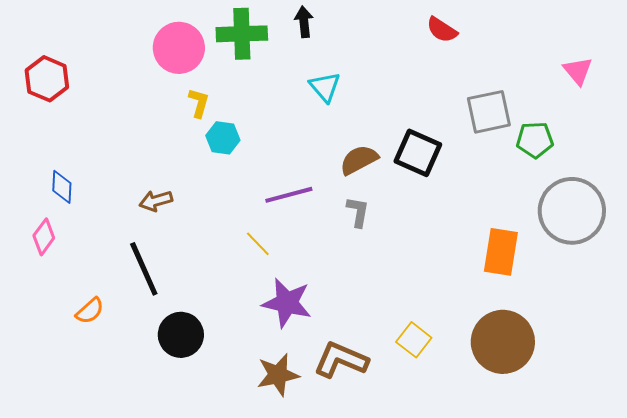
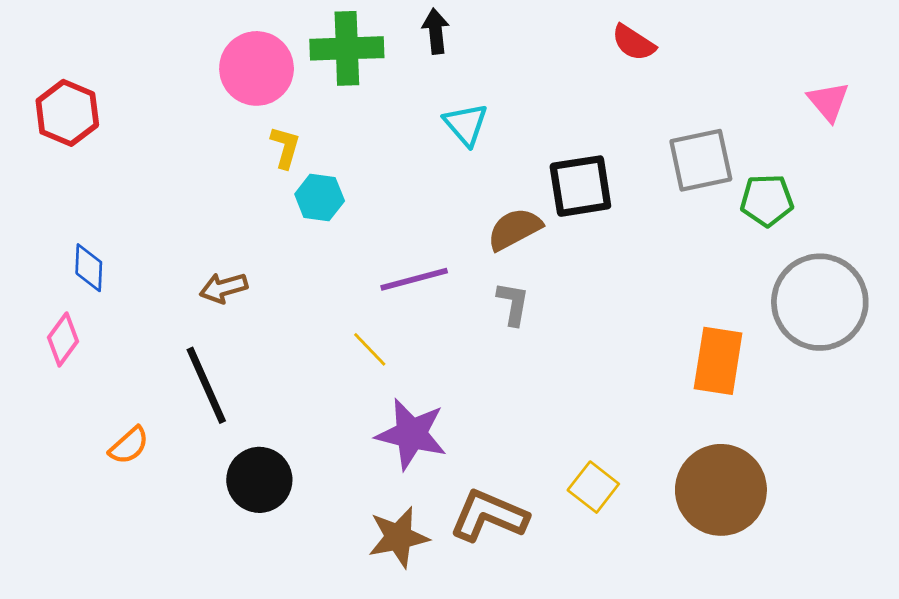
black square: (418, 153) -> (580, 186), moved, turned -33

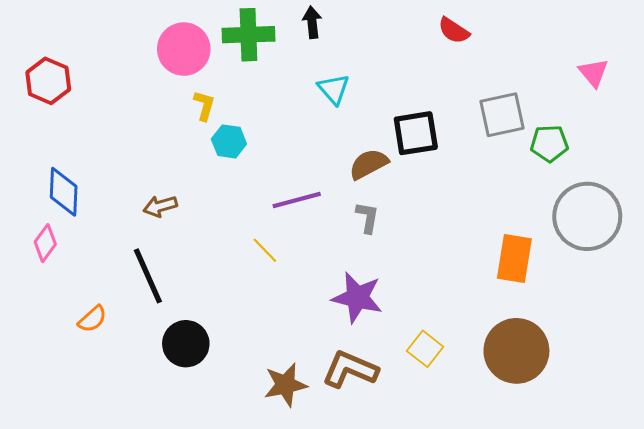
blue diamond: (89, 268) -> (64, 192), size x1.4
purple star: (411, 434) -> (357, 297), moved

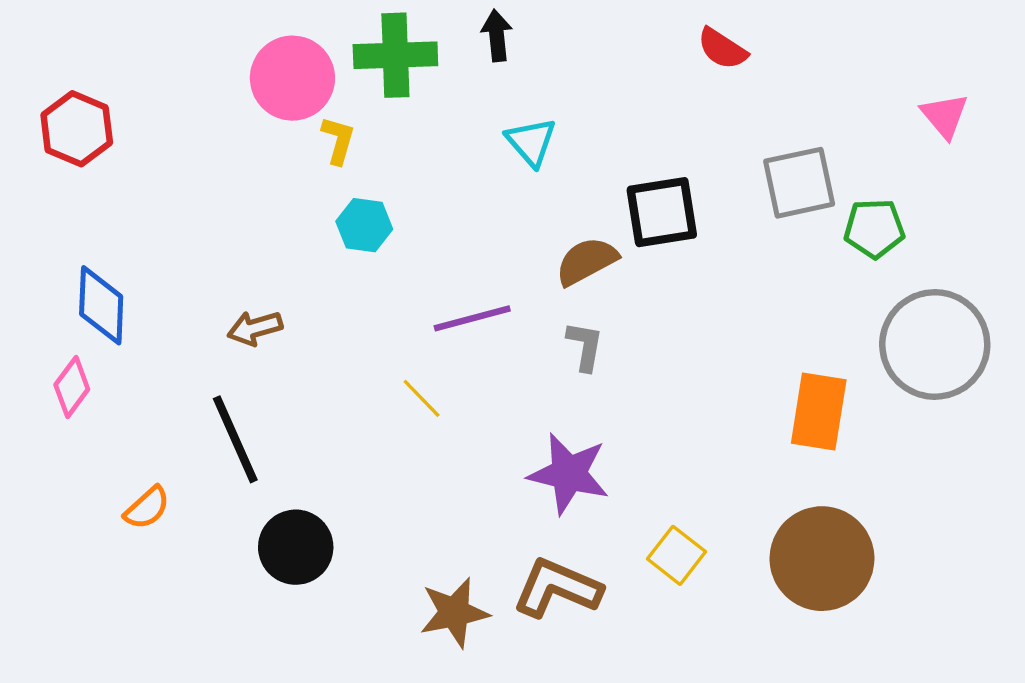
yellow L-shape: (204, 105) -> (338, 140), moved

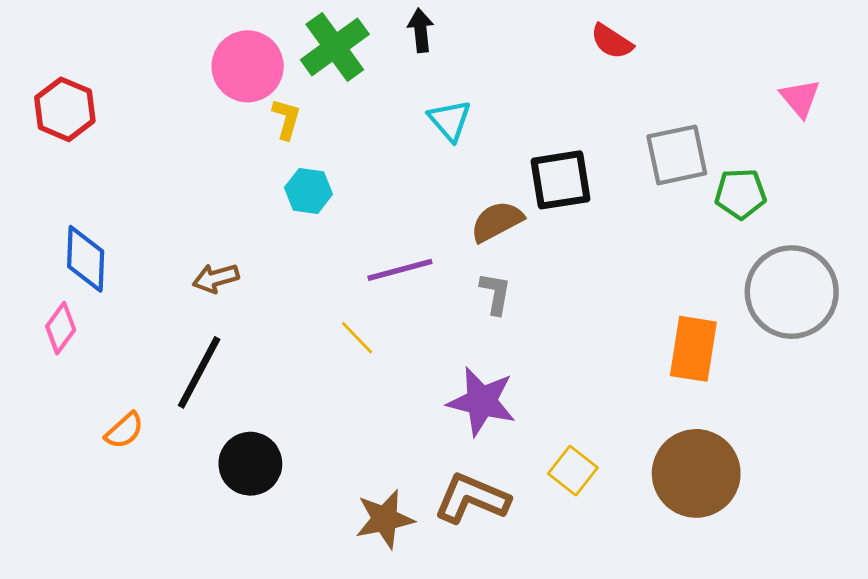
green cross: (395, 55) -> (335, 47), turned -34
black line: (235, 439) -> (199, 372), turned 52

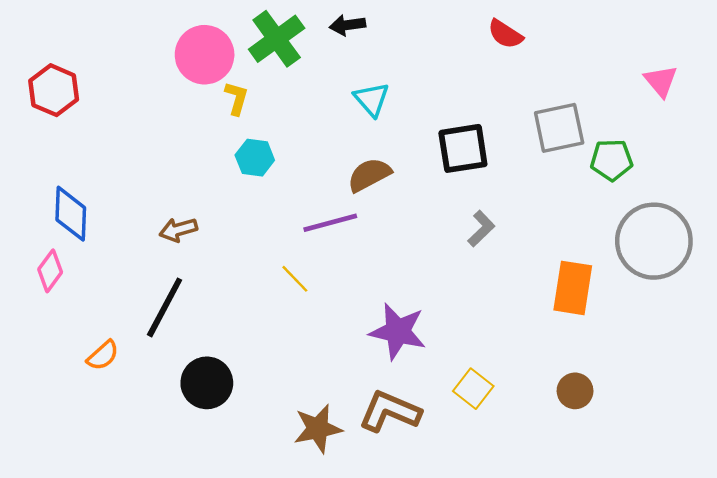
black arrow: (421, 30) -> (347, 25), turned -92
brown semicircle: (497, 221) -> (369, 175), moved
gray L-shape: (495, 293) -> (481, 229), moved, turned 36
brown circle: (696, 473) -> (575, 391), size x0.5

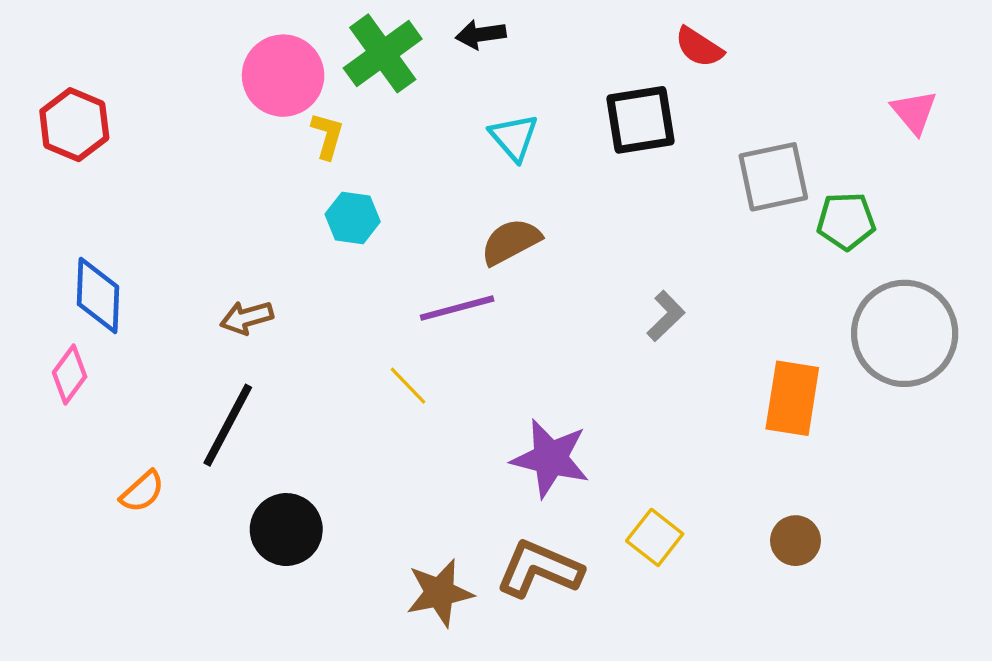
black square: (463, 148) -> (640, 120), moved

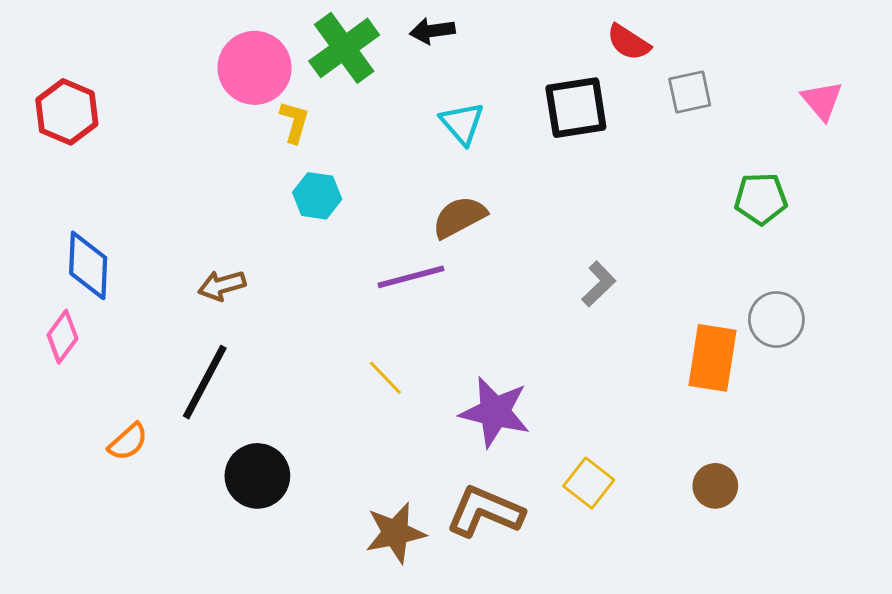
gray square: (773, 177) -> (690, 92), moved, size x0.7
gray circle: (905, 333) -> (776, 320), moved, size x0.6
yellow line: (408, 386) -> (385, 378), moved

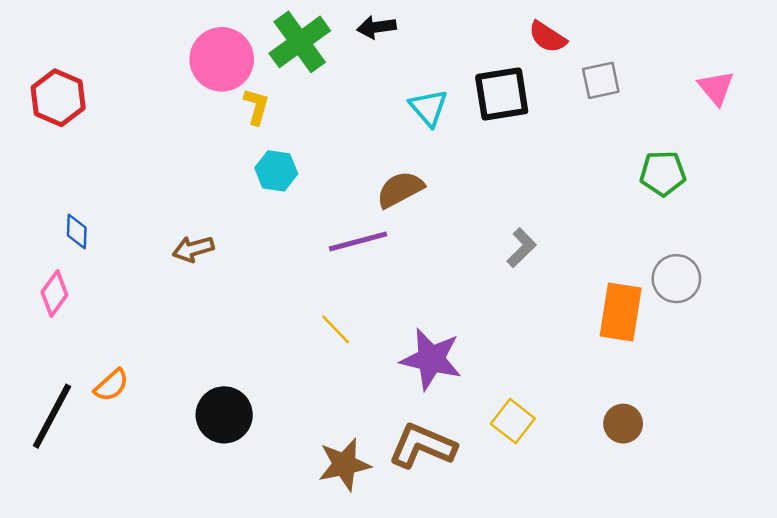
cyan triangle: (462, 123) -> (429, 108), moved
blue diamond: (88, 265) -> (77, 232), size x0.6
black line: (205, 382) -> (52, 416), moved

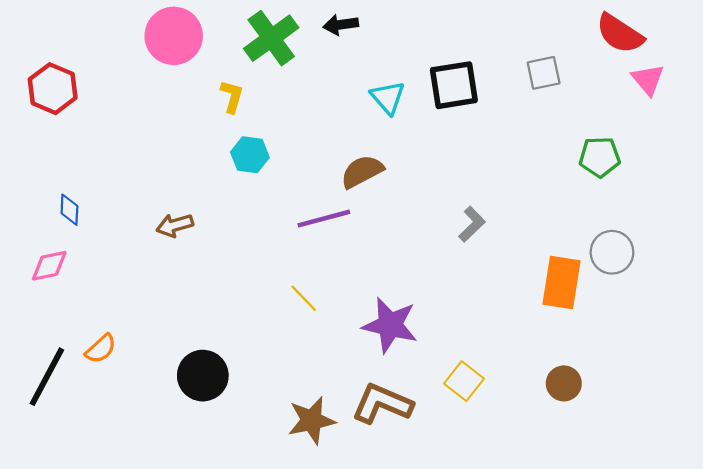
red semicircle: (548, 37) -> (620, 34), moved, size x1.4
pink circle: (222, 59) -> (174, 36), moved
pink diamond: (54, 293) -> (49, 266), turned 42

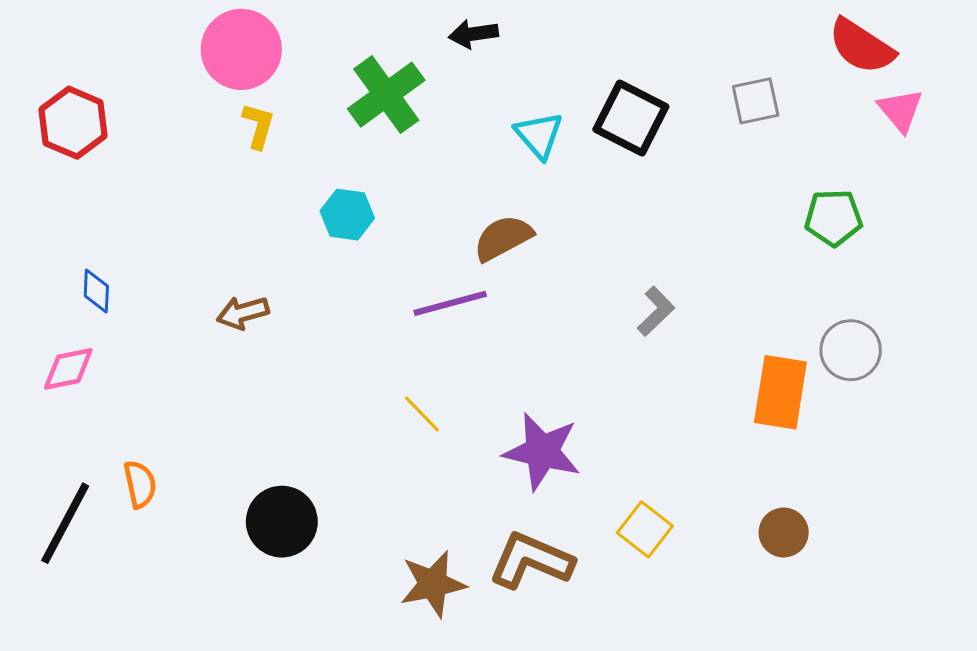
green cross: (271, 38) -> (386, 95), moved
black square: (454, 85) -> (631, 118), turned 36
yellow L-shape: (232, 96) -> (258, 126), moved
orange semicircle: (101, 349) -> (140, 484), turned -60

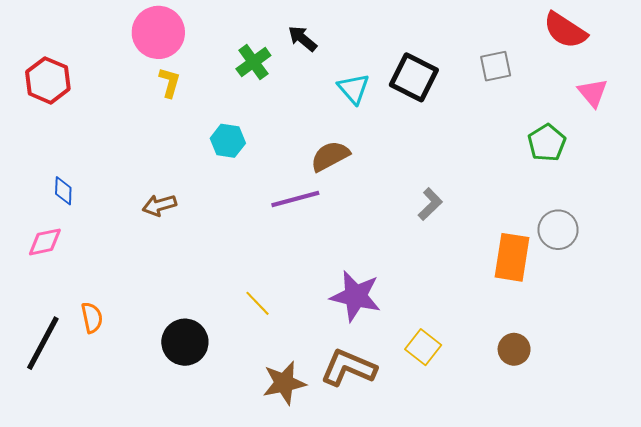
black arrow: (473, 34) -> (302, 39), moved, turned 48
green cross: (386, 95) -> (253, 62), size x0.7
pink triangle: (900, 110) -> (593, 93), moved
green pentagon: (833, 218) -> (547, 143), turned -30
yellow line: (422, 414) -> (257, 303), moved

